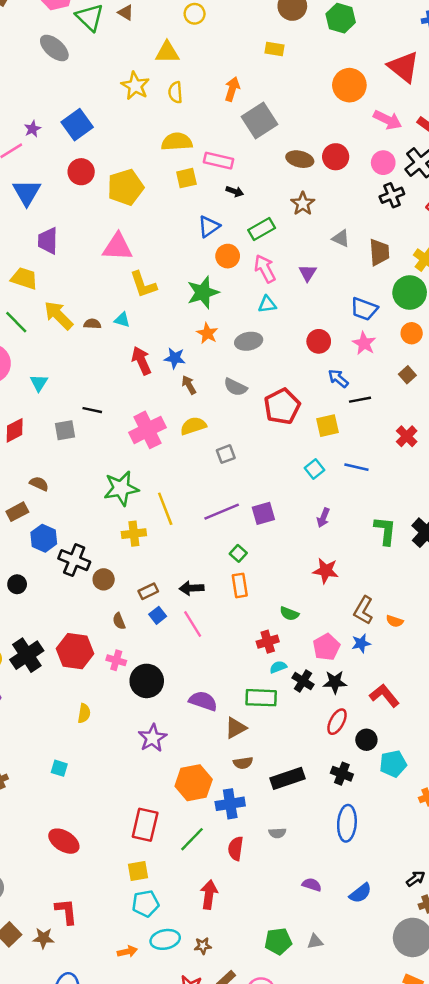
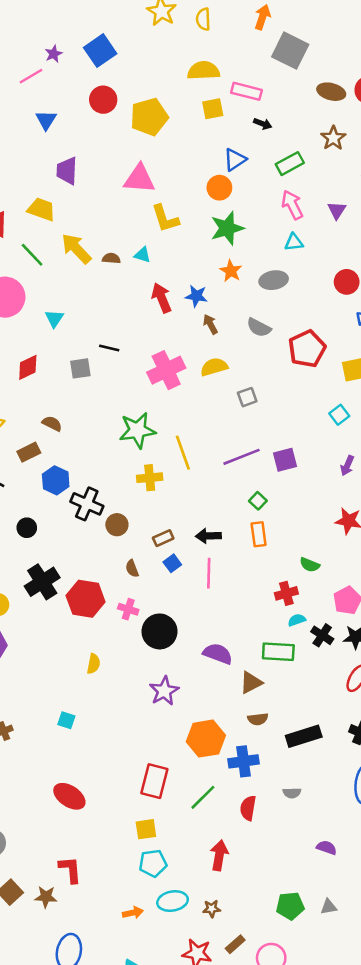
gray square: (259, 121) -> (290, 51), turned -32
blue triangle: (27, 192) -> (46, 120), size x0.7
orange circle: (228, 256) -> (219, 188), moved
pink line: (193, 624) -> (209, 573), turned 32
black cross: (27, 655) -> (42, 582), moved

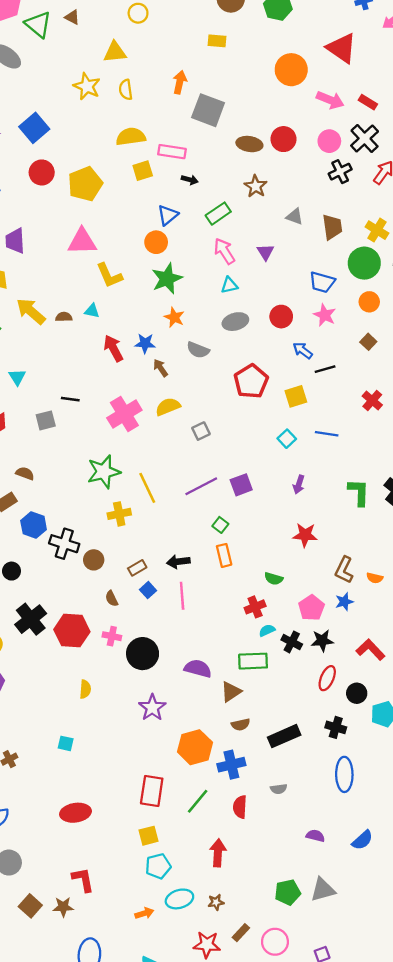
gray ellipse: (274, 280) -> (235, 322), moved
gray semicircle: (259, 328) -> (198, 350), moved
red ellipse: (69, 796) -> (75, 813), turned -36
gray triangle: (329, 907) -> (323, 890), size x1.6

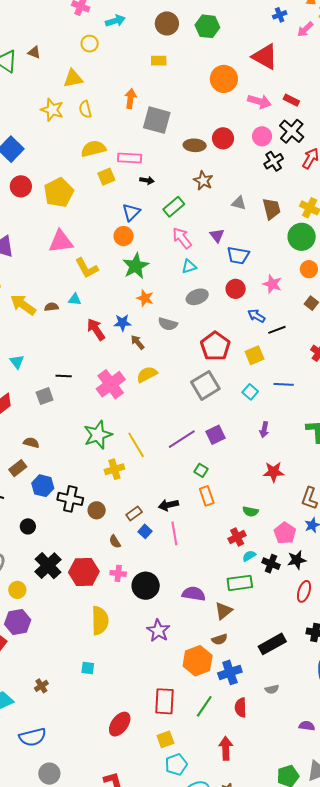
blue trapezoid: (322, 282) -> (238, 255), moved
gray square: (201, 431) -> (205, 385), moved, size x1.8
yellow semicircle: (85, 689) -> (100, 621), size x1.8
brown semicircle: (241, 725) -> (219, 639), moved
red ellipse: (75, 813) -> (120, 724), moved, turned -40

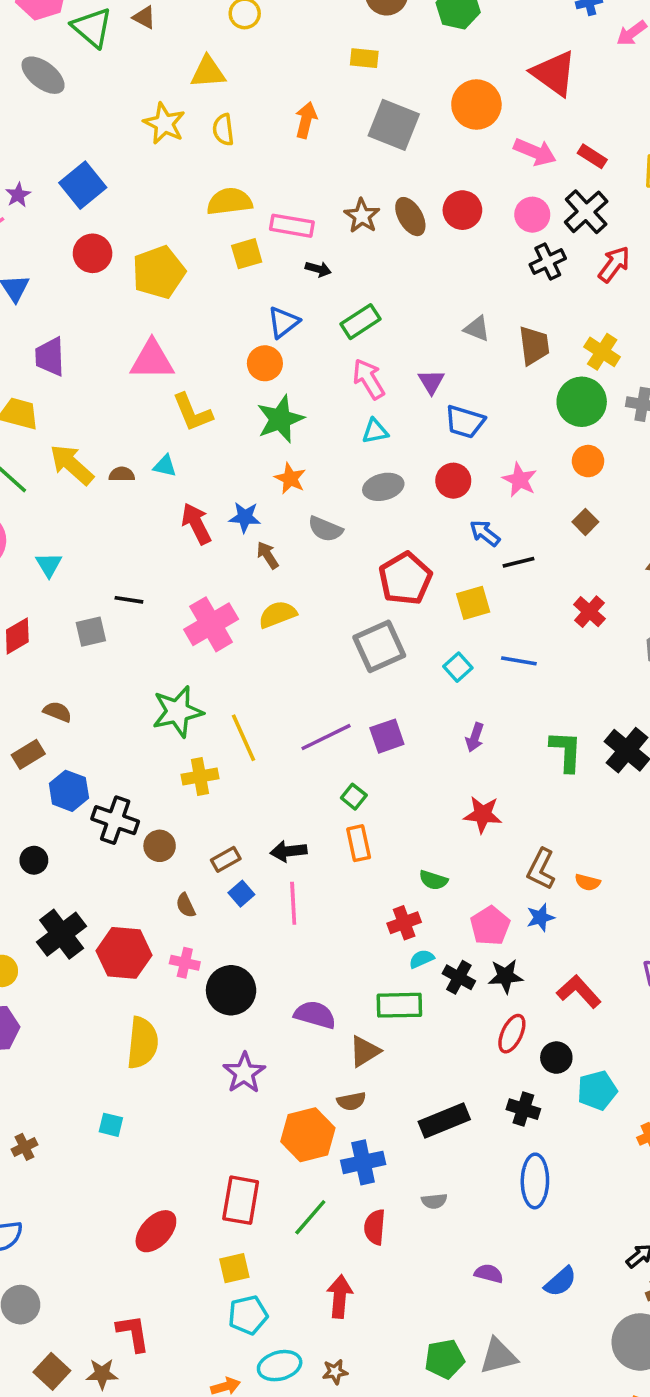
gray square: (157, 120) -> (394, 125), moved
brown ellipse: (195, 145) -> (410, 217), turned 50
brown star: (203, 181) -> (362, 216), moved

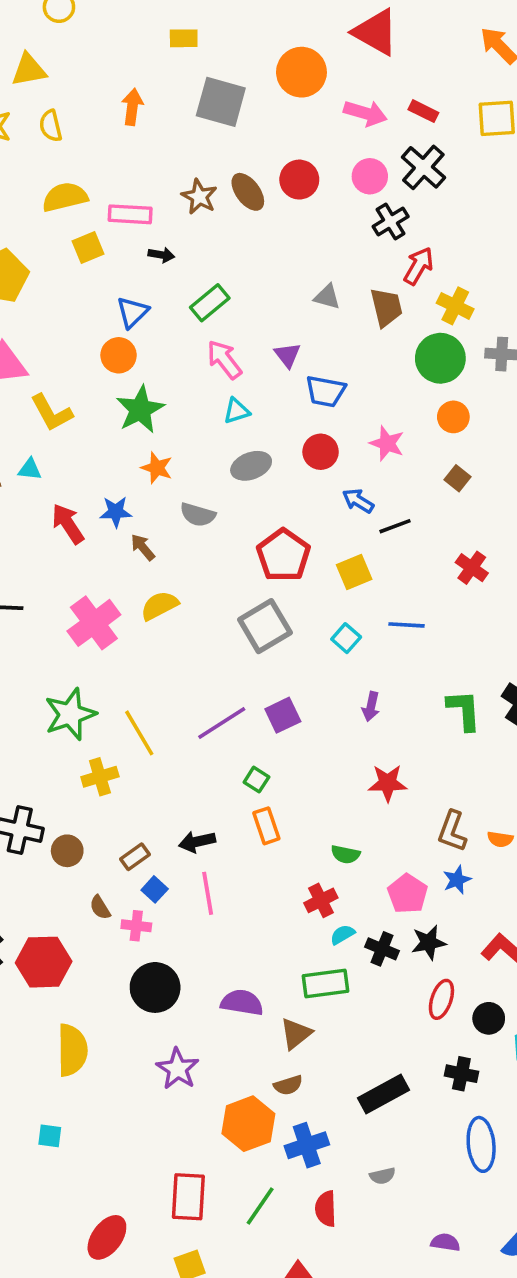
red arrow: (614, 264) -> (419, 266), moved
pink cross: (185, 963) -> (136, 926), moved

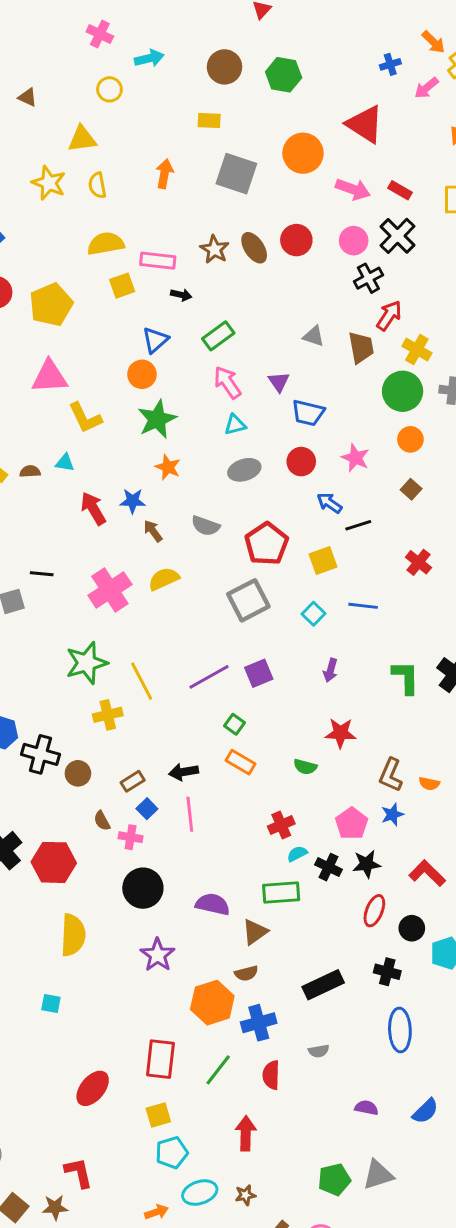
gray semicircle: (198, 515) -> (206, 526), moved
orange rectangle: (266, 826) -> (240, 762), turned -44
green semicircle: (345, 854) -> (305, 767), moved

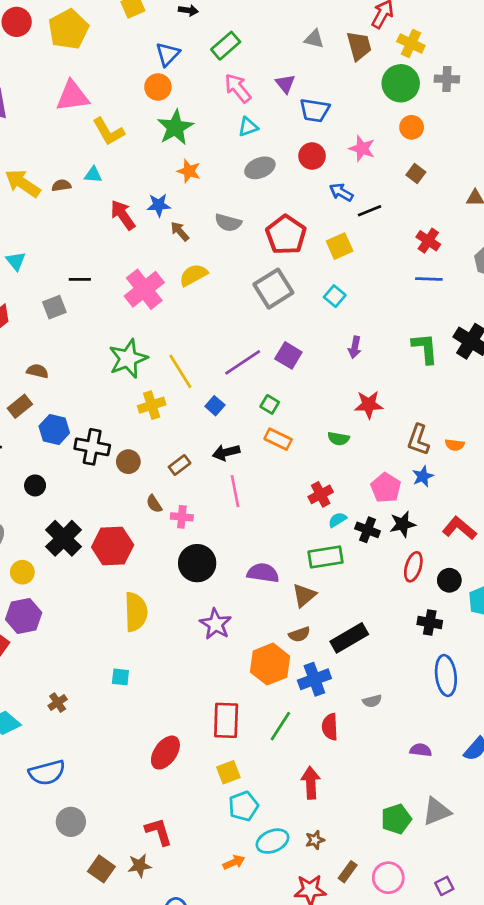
blue line: (363, 606) -> (429, 279), moved
purple square: (259, 673) -> (288, 355), turned -32
blue square: (147, 809) -> (215, 406), moved
black rectangle: (323, 985) -> (349, 638), moved

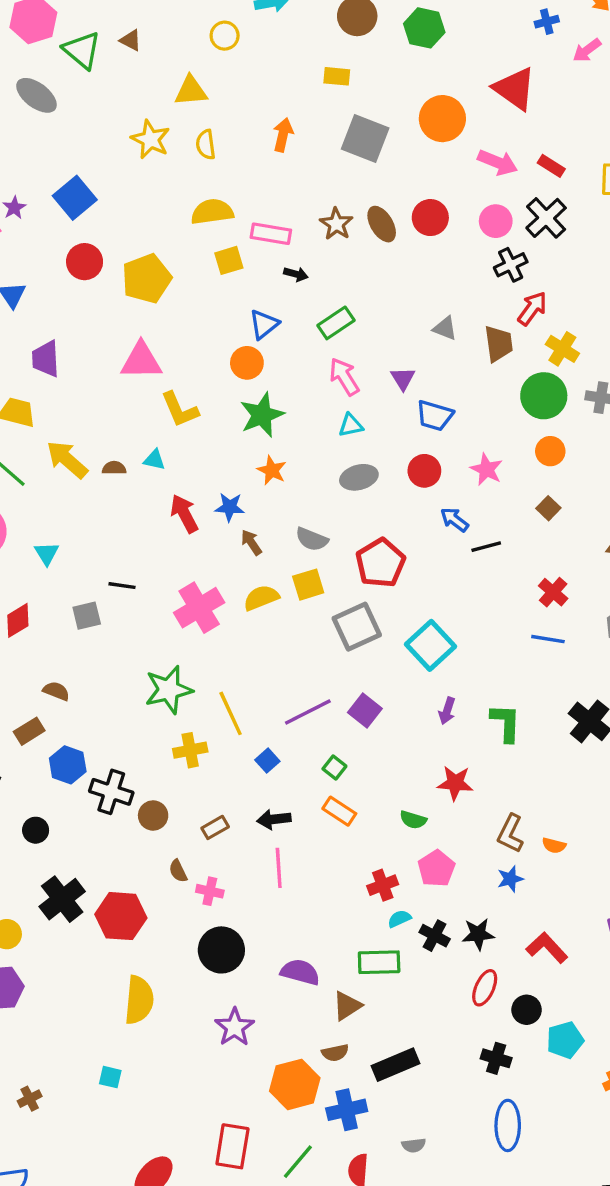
yellow square: (340, 246) -> (308, 585), moved
cyan square: (335, 296) -> (430, 645), size x1.8
green L-shape: (425, 348) -> (506, 723), moved
pink pentagon: (386, 488) -> (436, 869), moved

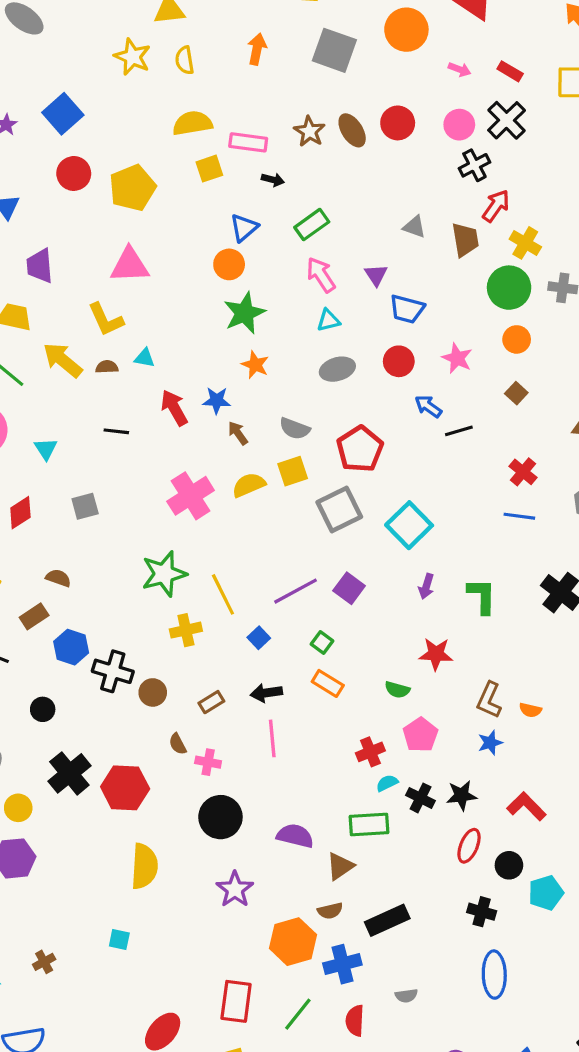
pink arrow: (498, 162) -> (460, 69), size x0.6
yellow L-shape: (180, 410) -> (106, 320), moved
black line: (122, 586) -> (116, 431), moved

